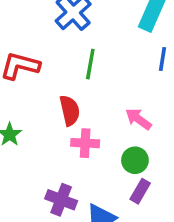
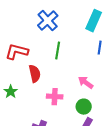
red semicircle: (70, 110) -> (35, 74), moved

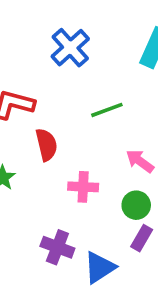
green line: (58, 51) -> (107, 110), moved, turned 60

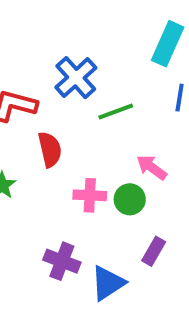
blue cross: (70, 48) -> (76, 78), moved
green circle: (136, 205) -> (130, 199), moved

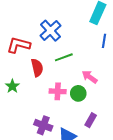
green line: (116, 112) -> (64, 57), moved

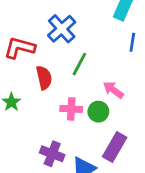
green line: (64, 57) -> (79, 64), turned -42
purple rectangle: (91, 120) -> (115, 147), size x1.5

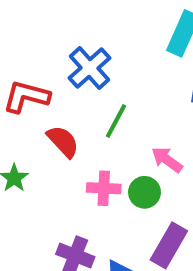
red semicircle: (44, 78) -> (63, 141), turned -30

